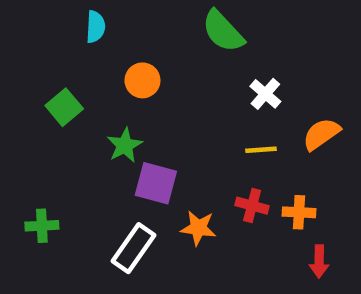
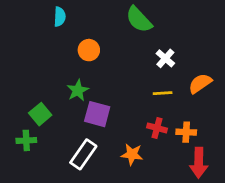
green square: (64, 107) -> (40, 114), moved
orange star: (198, 228) -> (132, 154), moved
red arrow: (319, 261) -> (199, 163), size x1.5

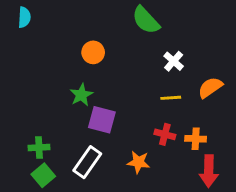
cyan semicircle: (60, 17) -> (24, 17), moved
green square: (40, 114) -> (43, 175), moved
green cross: (26, 140) -> (39, 148), moved

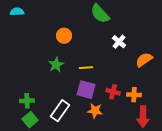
cyan semicircle: (24, 17) -> (17, 12), turned -96
yellow line: (171, 98) -> (86, 68), moved
purple square: (102, 120) -> (86, 90), moved

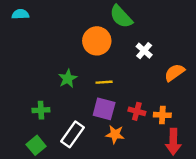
orange circle: (64, 36) -> (97, 41), moved, size x1.5
green cross: (27, 101) -> (41, 110), moved

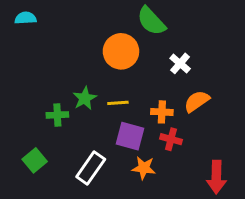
orange semicircle: (174, 72) -> (197, 101), moved
yellow line: (104, 82) -> (118, 103), moved
green cross: (41, 110) -> (57, 115), moved
orange cross: (162, 115) -> (162, 112), moved
green square: (36, 145) -> (35, 160), moved

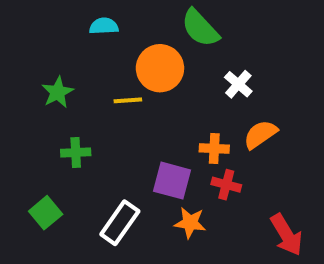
cyan semicircle: (26, 18) -> (104, 26), moved
green star: (85, 98) -> (58, 92), moved
yellow line: (118, 103) -> (128, 100), moved
red arrow: (216, 177) -> (286, 235), turned -32

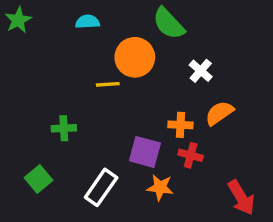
green star: (58, 92) -> (18, 20), moved

